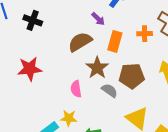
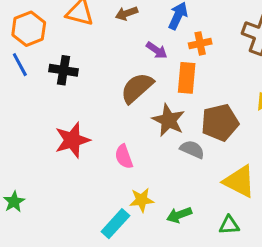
orange cross: (145, 34) -> (200, 43), moved
pink semicircle: (76, 89) -> (124, 157), moved

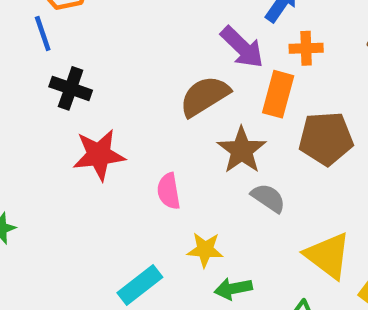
purple arrow: (157, 50) -> (242, 47), size x1.5
black cross: (64, 70) -> (71, 88), moved
brown pentagon: (220, 123) -> (326, 138), moved
yellow star: (142, 200) -> (205, 250), moved

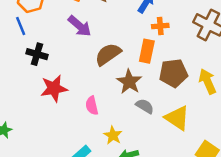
purple arrow: (242, 47) -> (80, 26), moved
yellow star: (205, 250) -> (113, 135), turned 30
yellow triangle: (328, 256) -> (177, 118), moved

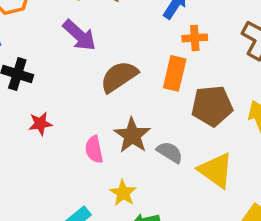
brown star: (129, 82) -> (132, 135), moved
red star: (54, 88) -> (40, 124), size x0.6

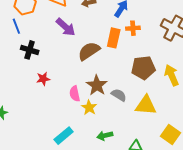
orange rectangle: (175, 73) -> (114, 38), moved
yellow triangle: (216, 170) -> (146, 105), turned -30
yellow star: (123, 193) -> (89, 107), moved

